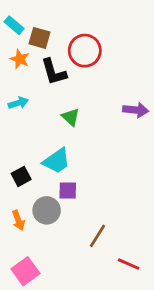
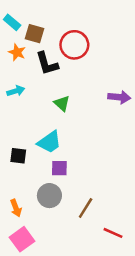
black square: (21, 176) -> (18, 156), turned 35
gray circle: (47, 210) -> (49, 196), moved
orange arrow: (18, 220) -> (16, 208), moved

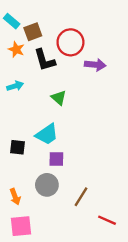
brown square: (34, 34) -> (33, 32), turned -36
purple arrow: (119, 97) -> (95, 65), moved
pink square: (22, 239) -> (21, 226), turned 30

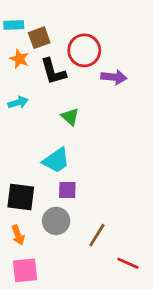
cyan rectangle: (12, 21) -> (14, 25), turned -42
black square: (17, 147) -> (21, 197), moved, size x1.5

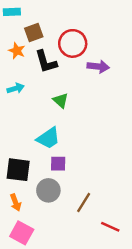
cyan rectangle: (14, 25) -> (12, 12), moved
pink square: (25, 270) -> (22, 233), turned 35

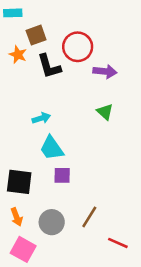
cyan arrow: (16, 88) -> (41, 118), moved
green triangle: (61, 101) -> (105, 112), moved
cyan trapezoid: (48, 138) -> (52, 148), turned 90
gray circle: (48, 190) -> (52, 222), moved

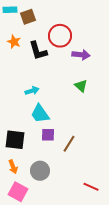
brown square: (36, 35) -> (28, 17), moved
brown line: (89, 217) -> (69, 144), moved

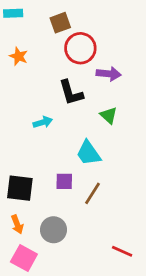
brown square: (28, 17) -> (60, 23), moved
black L-shape: (38, 51) -> (71, 93), moved
cyan trapezoid: (40, 114) -> (88, 153), moved

